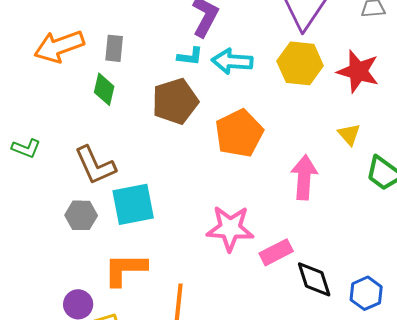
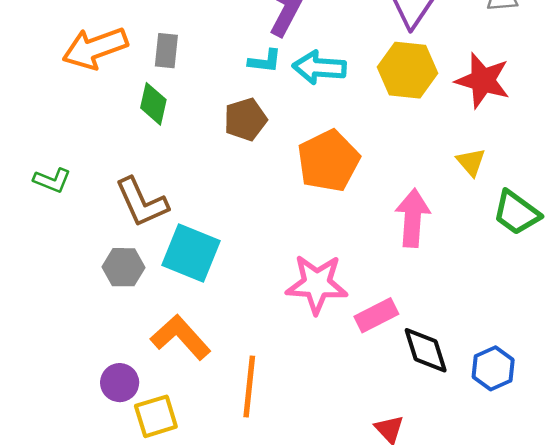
brown pentagon: (175, 101) -> (245, 119), size x0.7
cyan square: (133, 204) -> (191, 253), turned 33
orange L-shape: (125, 269) -> (181, 337), turned 48

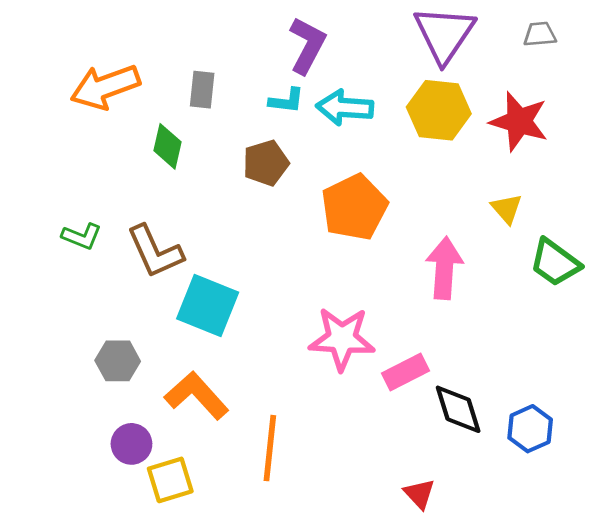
gray rectangle: (166, 51) -> (202, 90), moved
green L-shape: (52, 180) -> (82, 236), moved
gray hexagon: (123, 267) -> (118, 361), moved

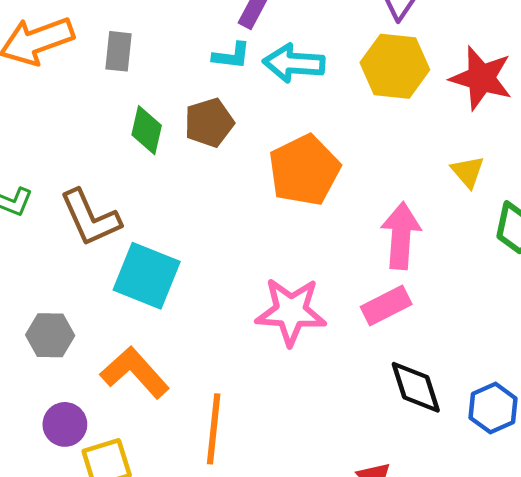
gray rectangle: (202, 90) -> (118, 51), moved
green diamond: (167, 146) -> (147, 130), moved
pink rectangle: (406, 372) -> (386, 306), moved

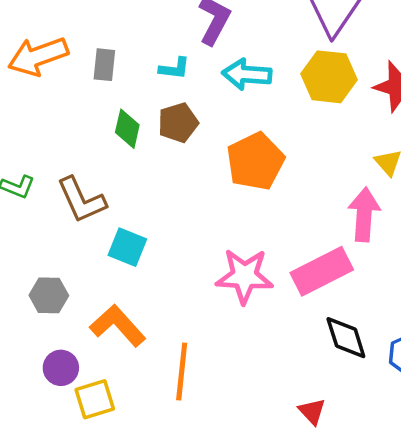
cyan L-shape: (231, 56) -> (174, 68), moved
pink arrow: (401, 236) -> (364, 214), moved
cyan square: (147, 276) -> (127, 247), size x0.7
pink rectangle: (386, 306) -> (322, 271), size x1.5

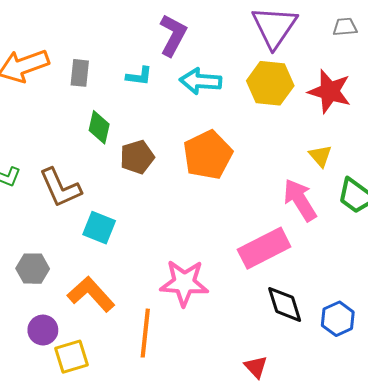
brown pentagon: (178, 123) -> (137, 157), moved
pink arrow: (364, 214) -> (300, 200), turned -36
pink star: (244, 276) -> (184, 283), moved

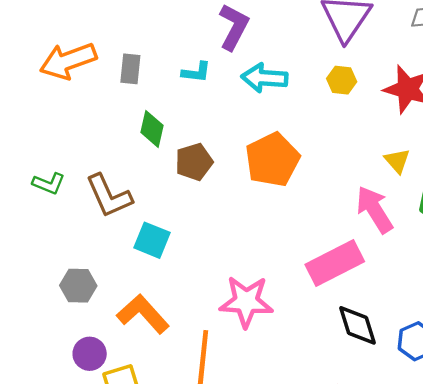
yellow hexagon: (270, 83) -> (342, 80), size x0.6

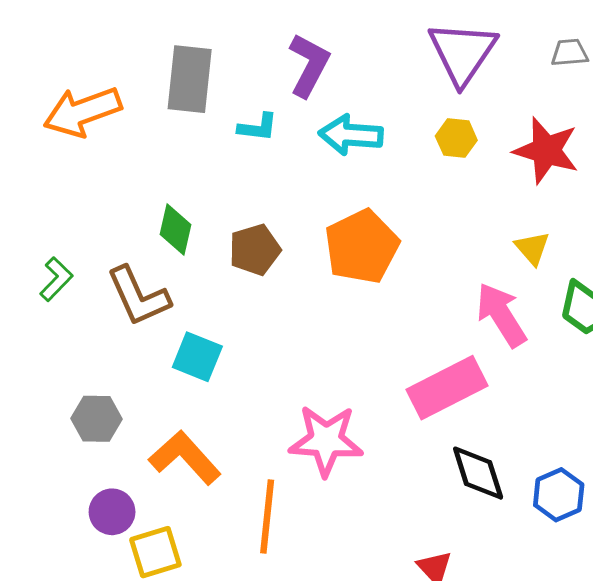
gray rectangle: (130, 69) -> (190, 79), moved, size x1.6
green diamond: (152, 129) -> (176, 230), moved
green L-shape: (49, 183) -> (56, 279), turned -68

